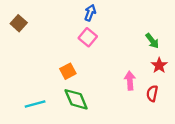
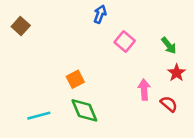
pink square: (88, 37) -> (125, 42), moved
red semicircle: (152, 93) -> (169, 104), turned 119

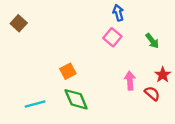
blue arrow: (100, 14) -> (118, 13), moved, turned -35
red star: (177, 73) -> (163, 75), moved

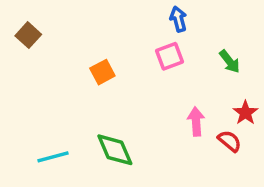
pink square: (112, 37) -> (170, 56), turned 30
orange square: (68, 71) -> (102, 72), moved

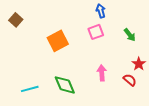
orange square: (102, 72) -> (58, 41), size x1.5
pink arrow: (196, 122) -> (102, 73), moved

